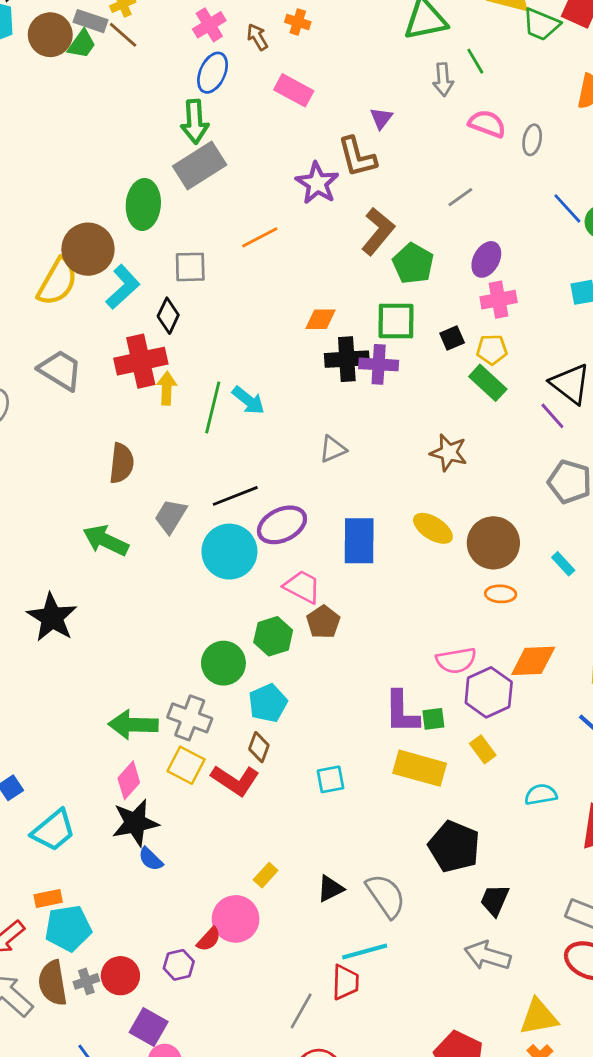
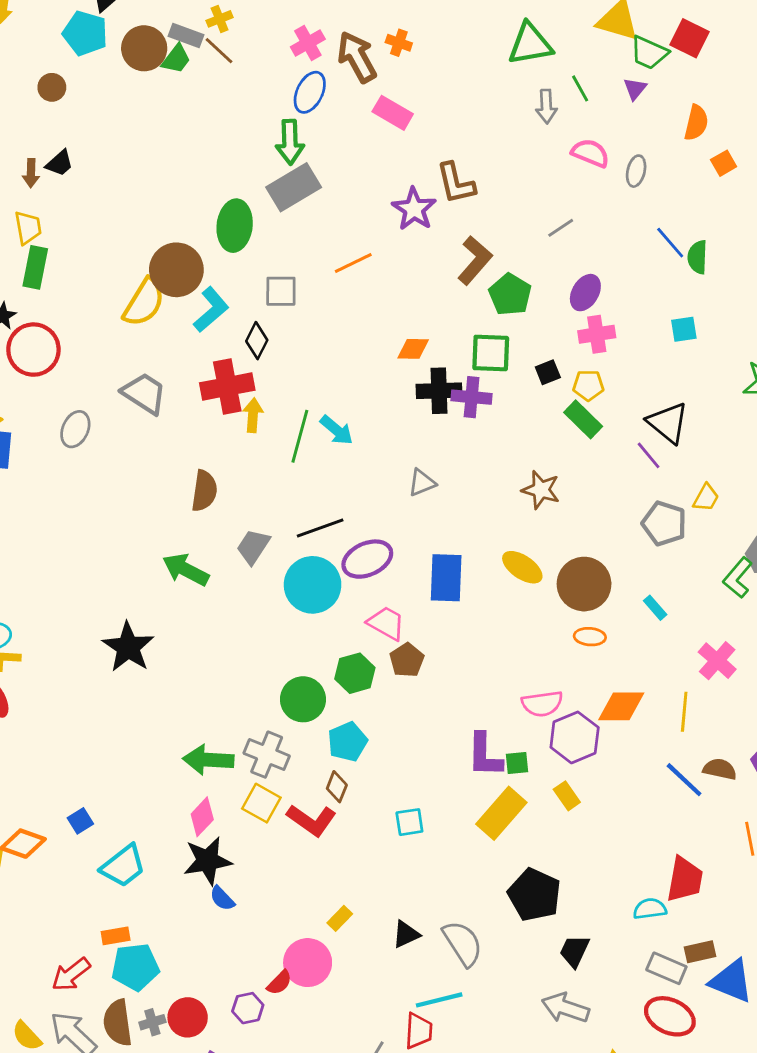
brown arrow: (257, 37) -> (357, 57), size x1.8
purple triangle: (381, 118) -> (635, 89), moved
yellow rectangle: (420, 768) -> (501, 813), turned -66
cyan semicircle: (541, 795) -> (650, 909), moved

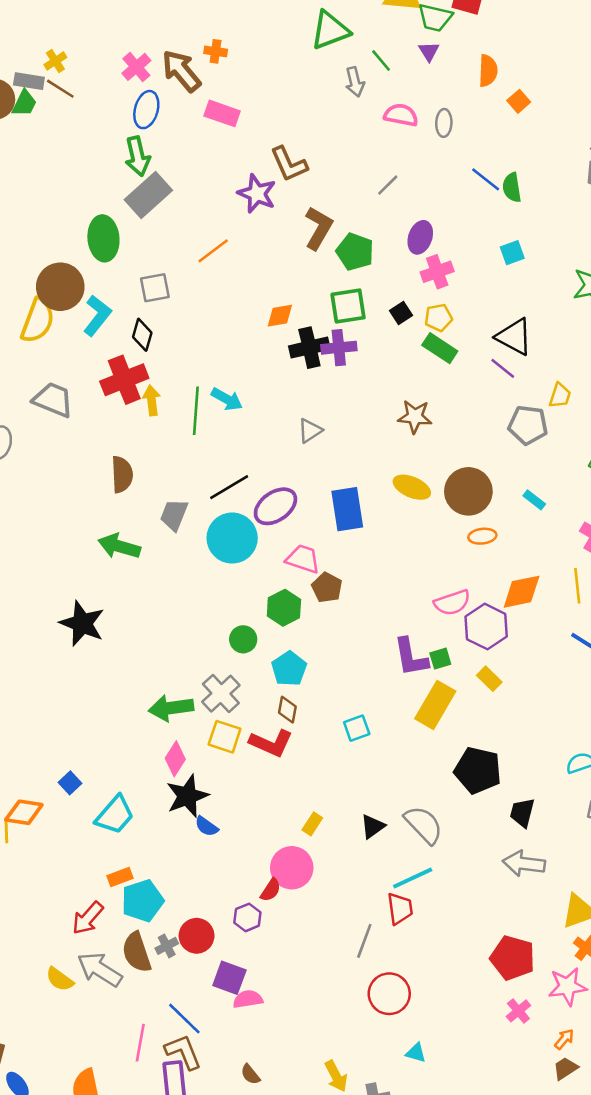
green circle: (303, 699) -> (243, 639), size x0.7
gray cross: (267, 755) -> (221, 694), turned 36

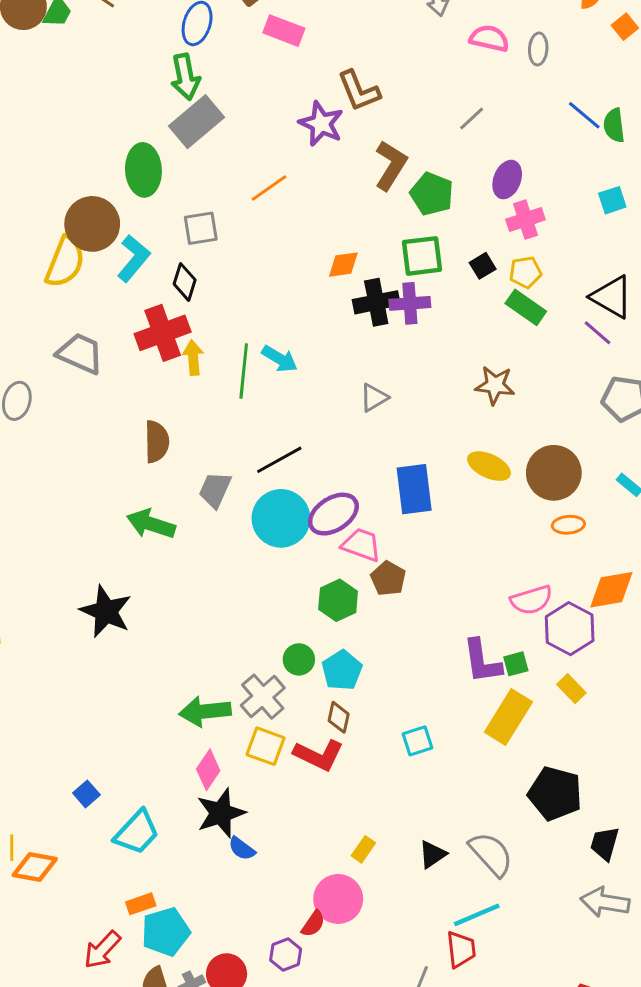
purple ellipse: (275, 506) -> (333, 514), moved
green circle: (243, 639) -> (299, 659), moved
orange diamond: (24, 812) -> (35, 867), moved

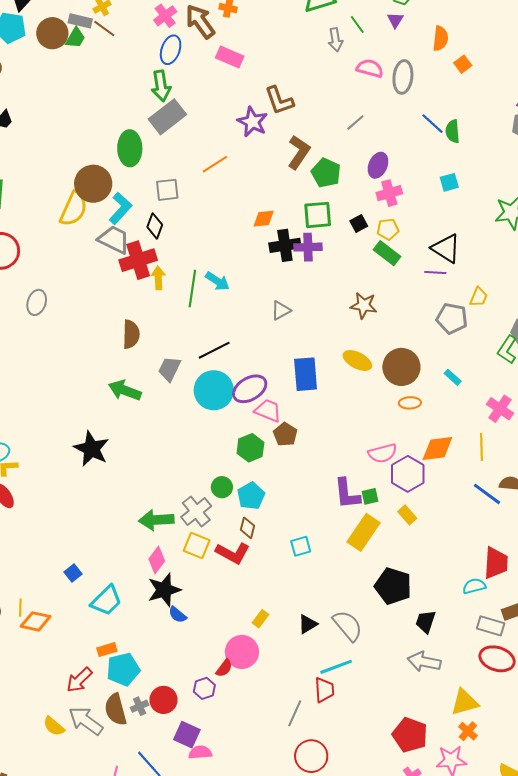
gray ellipse: (538, 49) -> (403, 77), size x1.5
purple line: (597, 333) -> (435, 273), turned -40
gray trapezoid: (80, 353) -> (114, 239), moved

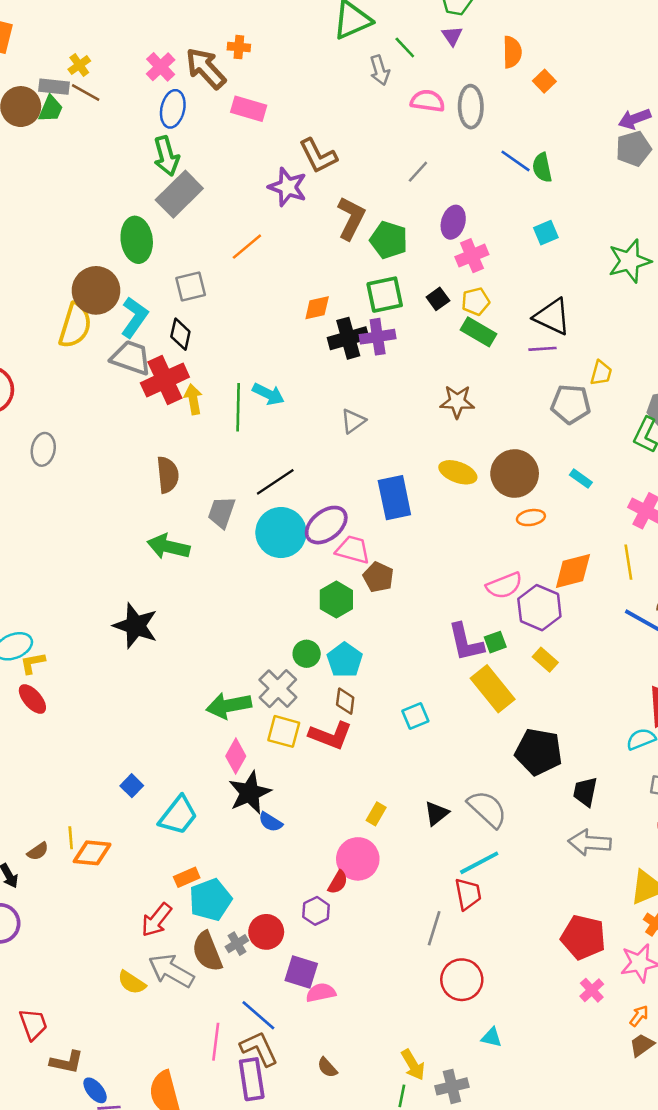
yellow rectangle: (363, 532) -> (493, 689), turned -66

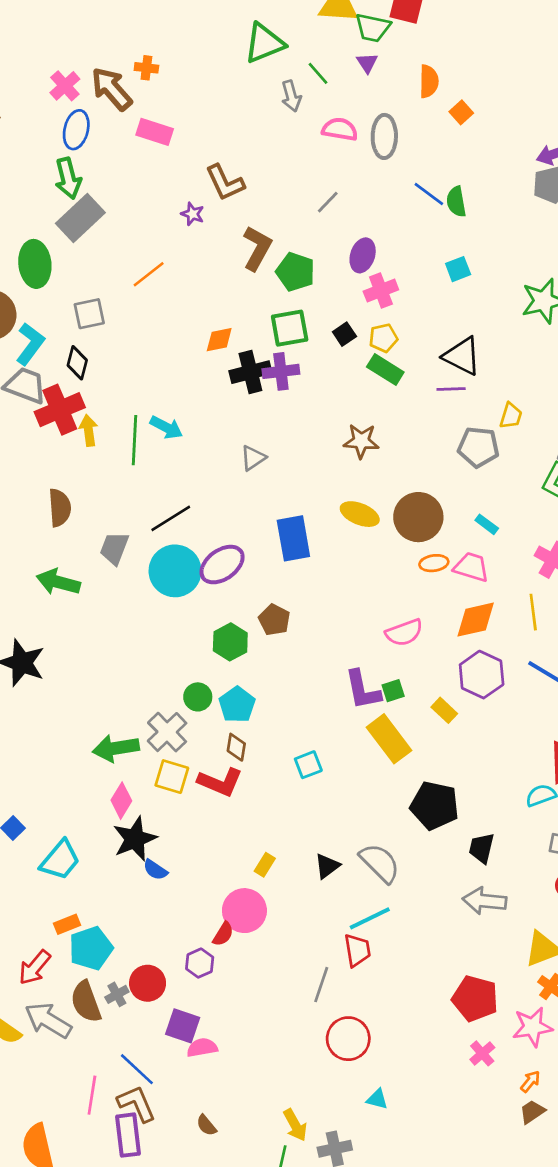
purple star: (288, 187) -> (193, 214), size x0.6
pink trapezoid: (353, 550) -> (471, 567), moved
purple hexagon: (539, 608) -> (482, 675), moved

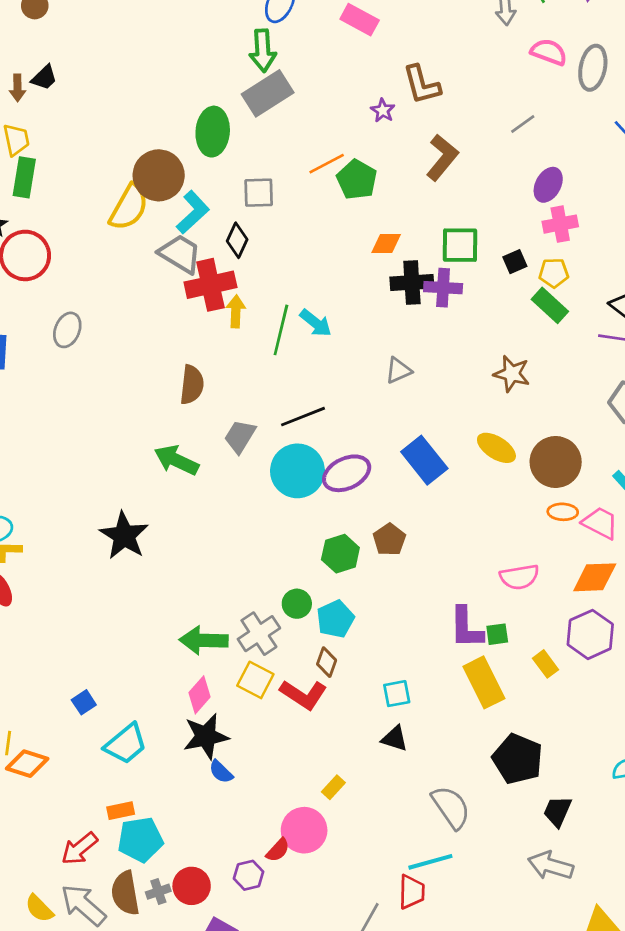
green pentagon: (295, 272) -> (357, 180), moved
blue rectangle: (293, 538) -> (424, 460), turned -39
black triangle: (327, 866) -> (395, 739), moved, turned 44

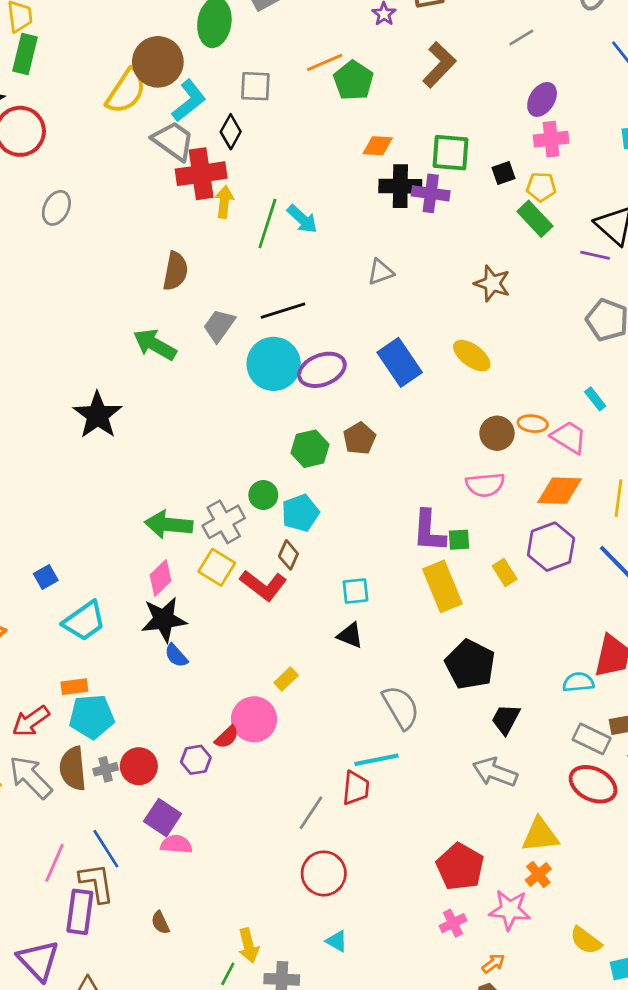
brown circle: (556, 462) -> (497, 433), moved, size x0.7

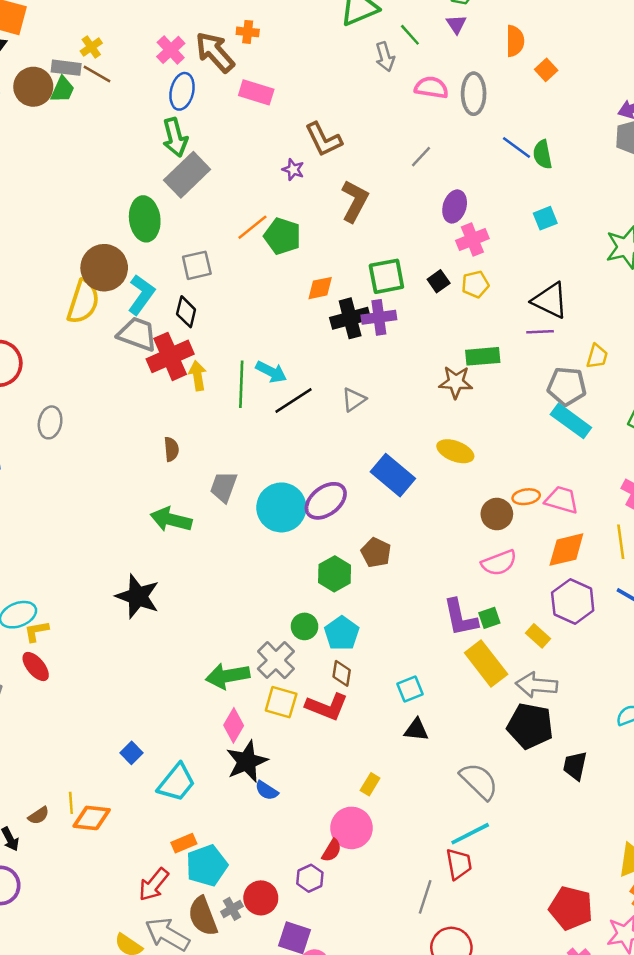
green rectangle: (535, 219) -> (483, 356), moved, turned -36
brown semicircle: (175, 271) -> (171, 449), size x0.7
black line: (283, 311) -> (294, 401), moved
cyan rectangle: (595, 399) -> (571, 421), moved, size x1.8
gray arrow: (495, 772) -> (536, 685), moved

